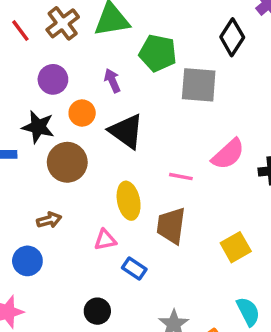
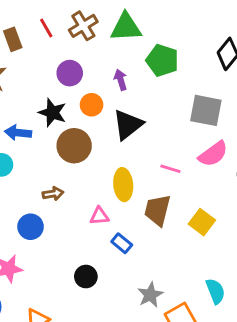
gray square: (199, 85) -> (206, 110), moved
black triangle: (126, 131) -> (128, 125), turned 40
yellow square: (236, 247) -> (202, 222), moved, turned -30

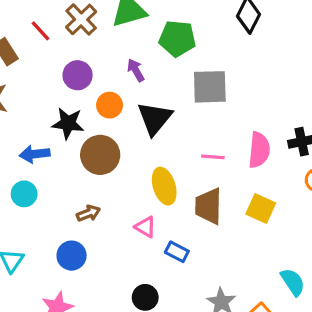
gray square: (206, 110) -> (210, 87), moved
pink semicircle: (213, 154) -> (259, 150), moved, turned -36
pink triangle: (99, 216) -> (145, 227), turned 48

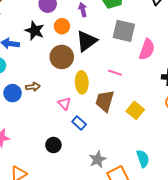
pink semicircle: (259, 150) -> (147, 49), moved
brown circle: (100, 155) -> (62, 57), moved
blue circle: (72, 256) -> (13, 93), moved

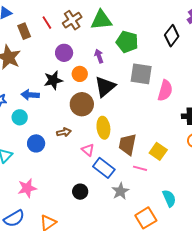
black star: (35, 31) -> (53, 80), turned -30
pink line: (115, 73) -> (140, 168), moved
brown arrow: (33, 87) -> (64, 132), moved
blue rectangle: (79, 123) -> (104, 168), size x1.5
gray star: (98, 159) -> (120, 191), moved

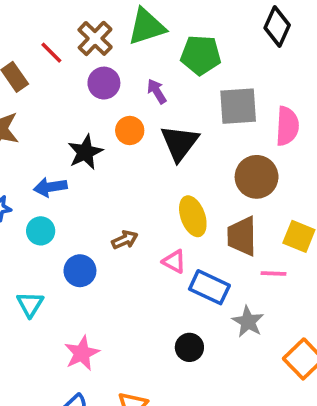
purple circle: (64, 53) -> (104, 83), moved
brown circle: (82, 104) -> (257, 177), moved
black circle: (80, 192) -> (189, 347), moved

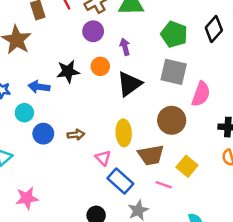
green pentagon: (201, 55) -> (174, 34), moved
brown trapezoid: (242, 236) -> (151, 155), turned -116
blue circle: (80, 271) -> (43, 134), moved

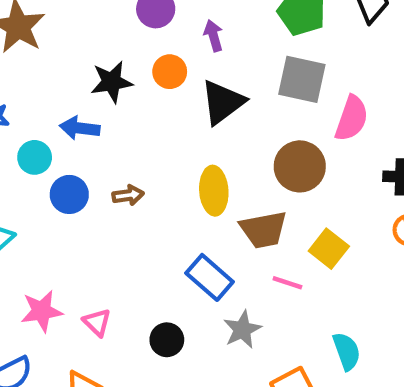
blue arrow: (39, 87) -> (80, 128), moved
pink triangle: (103, 158) -> (97, 322), moved

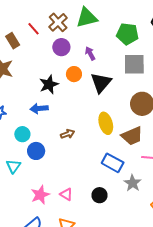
cyan circle: (35, 157) -> (22, 134), moved
blue circle: (69, 194) -> (36, 151), moved

